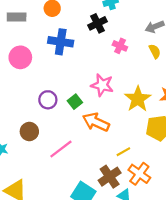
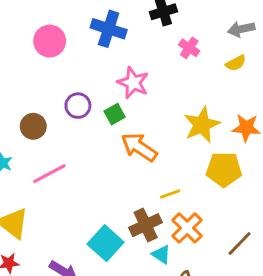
yellow semicircle: (155, 51) -> (236, 63), turned 80
pink star: (102, 85) -> (133, 83), moved
brown circle: (29, 132) -> (33, 126), moved
pink line: (61, 149) -> (49, 174), moved

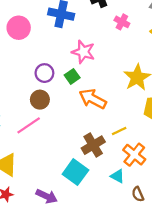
brown circle: (33, 126) -> (40, 100), moved
brown cross: (146, 225) -> (93, 145), moved

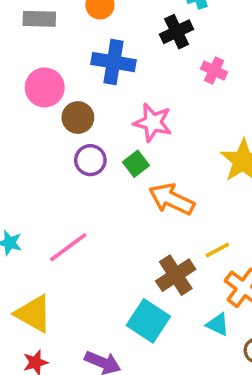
brown circle: (40, 100) -> (78, 118), moved

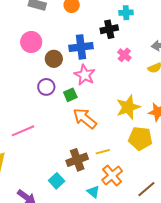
blue cross: (114, 62) -> (81, 47), moved, turned -30
brown circle: (78, 118) -> (54, 59), moved
cyan square: (148, 321) -> (57, 181), size x0.7

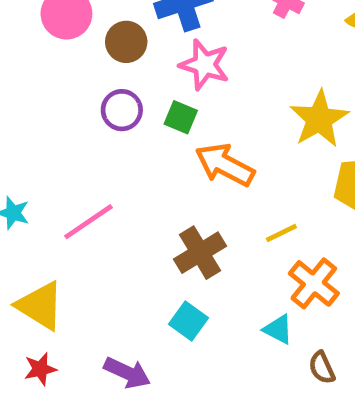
green square: (70, 95) -> (181, 117), turned -32
brown cross: (77, 160) -> (200, 253), moved

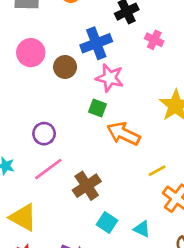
purple circle: (122, 110) -> (44, 134), moved
brown cross: (200, 253) -> (87, 186), moved
cyan triangle: (278, 329) -> (142, 229), moved

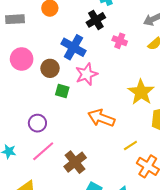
blue cross: (96, 43) -> (73, 47), turned -35
pink star: (110, 78) -> (86, 74), turned -30
green square: (98, 108) -> (62, 91), moved

